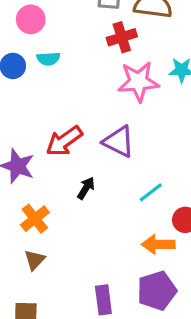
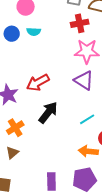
purple triangle: (119, 142) -> (84, 80), moved
black arrow: (86, 188) -> (48, 112), size x1.6

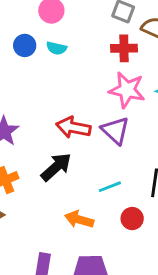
red arrow: (38, 83) -> (73, 127), moved, turned 30
orange arrow: (88, 151) -> (79, 219), moved

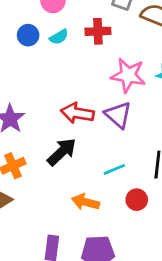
cyan semicircle: (56, 48) -> (59, 37), turned -42
red cross: (124, 48) -> (98, 31), moved

